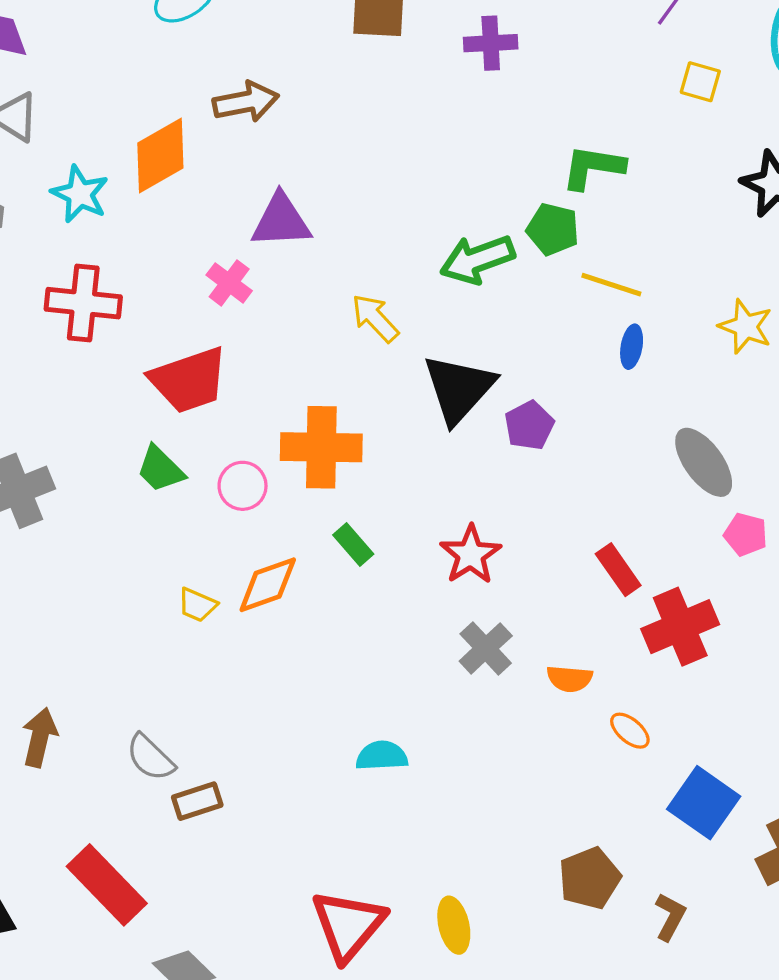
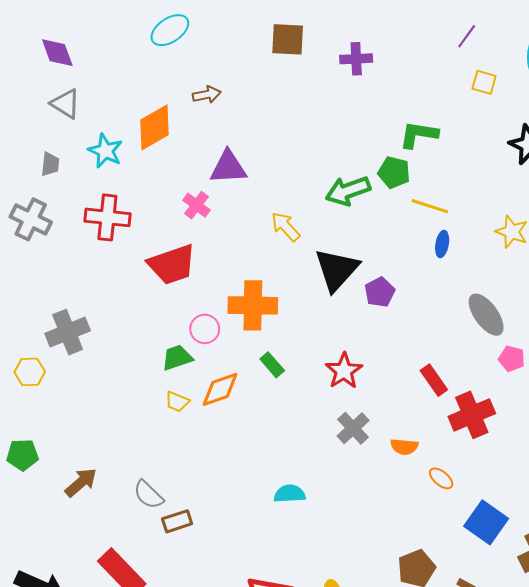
brown arrow: (246, 102) -> (207, 95), size x0.7
green trapezoid: (160, 469) -> (177, 358), moved, turned 116
brown arrow: (40, 737) -> (81, 482), turned 36

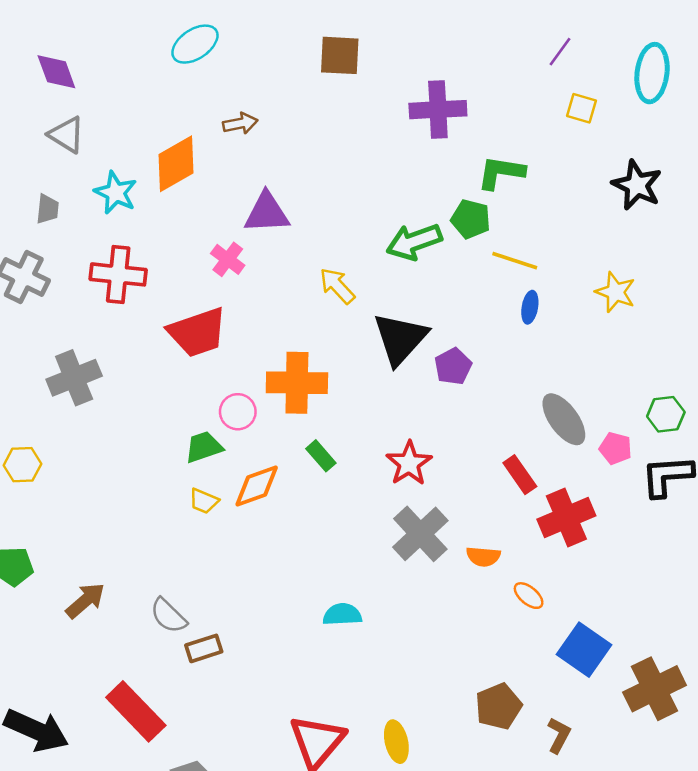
purple cross: (356, 59) -> (438, 110), moved, size x1.4
gray ellipse: (486, 315) -> (564, 419), moved
gray cross: (68, 332) -> (74, 378), moved
gray cross: (353, 428) -> (420, 534), size x1.4

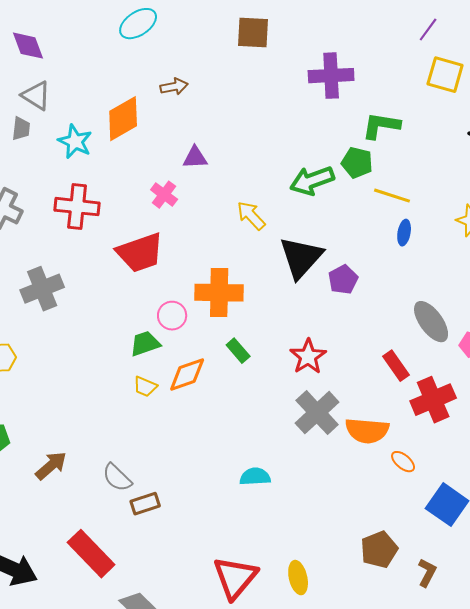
yellow square: (581, 108) -> (445, 75), size x1.5
gray trapezoid: (48, 209) -> (21, 129), moved
purple triangle: (267, 213) -> (195, 158), size x0.7
orange semicircle: (483, 557) -> (367, 431), size x1.6

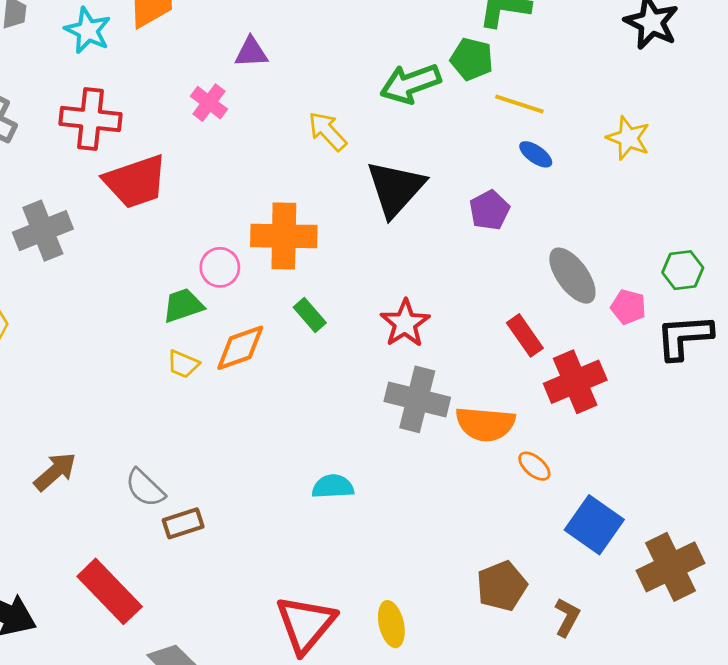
blue ellipse: (404, 233) -> (536, 154), turned -65
red trapezoid: (140, 253) -> (135, 182), moved
purple pentagon: (343, 280) -> (489, 210), moved
gray cross: (317, 413) -> (417, 399), turned -33

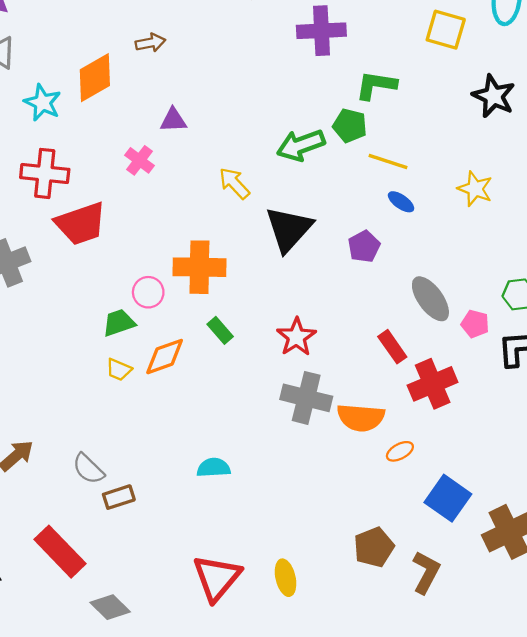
orange ellipse: (534, 466) -> (400, 451), turned -68
cyan semicircle: (333, 487) -> (214, 468), moved
brown L-shape: (567, 617) -> (426, 572), size x1.4

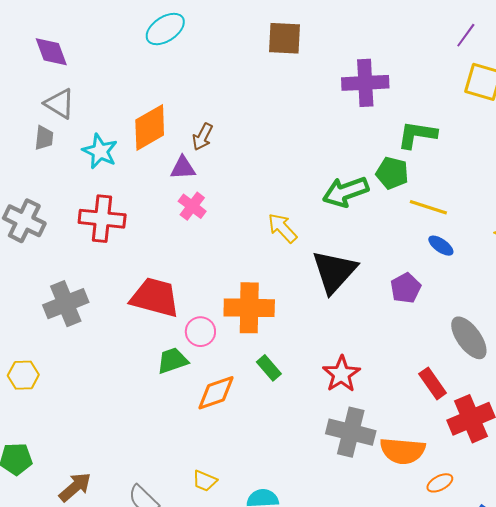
brown arrow: (150, 43) -> (203, 137), moved, turned 128
purple triangle: (173, 120) -> (183, 168), moved
red trapezoid: (81, 224) -> (155, 297), moved, turned -146
yellow trapezoid: (119, 370) -> (205, 481), moved

